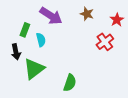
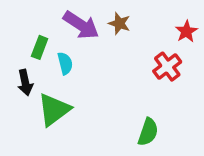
brown star: (87, 14) -> (119, 23), moved
green semicircle: (70, 83) -> (148, 132), moved

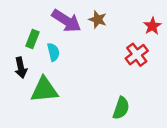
green triangle: (54, 110) -> (44, 90), turned 32

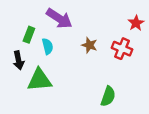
brown star: (98, 19) -> (89, 45), moved
red cross: (137, 55) -> (122, 49), turned -30

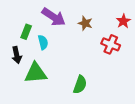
brown star: (89, 45) -> (85, 23), moved
green semicircle: (108, 96) -> (80, 85), moved

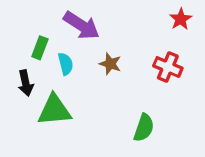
red star: (123, 21) -> (181, 19), moved
brown star: (85, 23) -> (110, 64), moved
green semicircle: (80, 85) -> (144, 128), moved

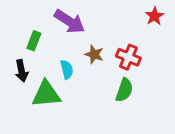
cyan semicircle: (66, 64) -> (67, 69), moved
red cross: (168, 67) -> (128, 57), moved
green semicircle: (144, 128) -> (124, 90), moved

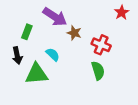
brown star: (94, 54) -> (74, 33), moved
cyan semicircle: (67, 69) -> (53, 54), turned -32
green semicircle: (124, 90) -> (98, 71), turned -36

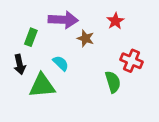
red star: (122, 12) -> (115, 21), moved
purple arrow: (55, 17) -> (63, 20), turned -30
red cross: (101, 45) -> (132, 61), moved

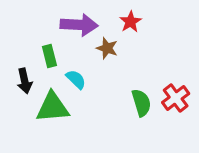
red star: (115, 21) -> (130, 22), moved
green rectangle: (31, 37) -> (49, 56), moved, turned -35
red cross: (132, 61) -> (176, 98), moved, turned 30

